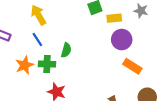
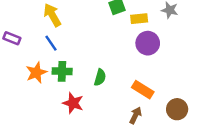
green semicircle: (66, 50) -> (100, 77), moved
orange rectangle: (132, 66) -> (143, 90), moved

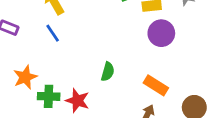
green cross: (62, 71) -> (49, 96), moved
orange star: (36, 73) -> (25, 77), moved

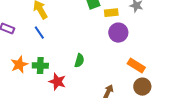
orange rectangle: (156, 85) -> (136, 66), moved
green cross: (49, 96) -> (40, 66), moved

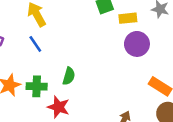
green semicircle: (79, 61) -> (69, 76), moved

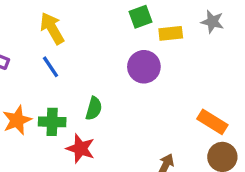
purple circle: (137, 44) -> (144, 67), moved

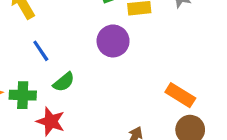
blue line: (50, 67) -> (41, 51), moved
green semicircle: (94, 109) -> (64, 82), turned 35

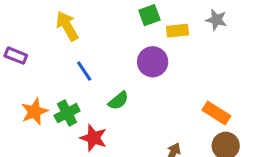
green semicircle: (64, 82) -> (118, 101), moved
green cross: (23, 95) -> (67, 113), turned -30

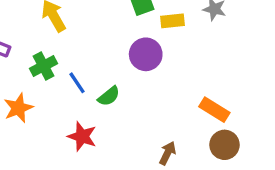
blue line: (84, 71) -> (77, 83), moved
green cross: (67, 113) -> (43, 66), moved

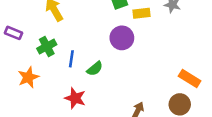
blue line: (77, 83) -> (71, 59), turned 42
orange rectangle: (214, 110) -> (190, 79), moved

